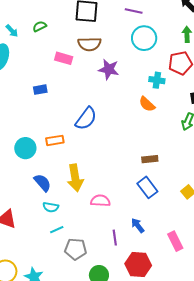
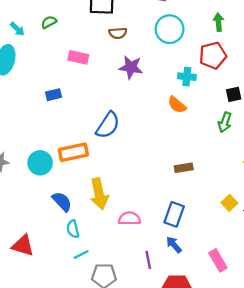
brown semicircle: (89, 44) -> (118, 33), moved, size x0.7
orange rectangle: (55, 140) -> (73, 152), size x1.4
blue rectangle: (147, 187) -> (174, 214), moved, turned 60
cyan semicircle: (51, 207) -> (73, 229), turned 70

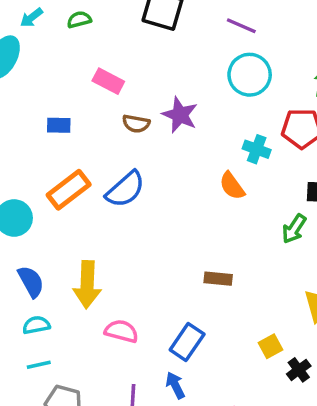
cyan arrow: (17, 29) -> (31, 18), turned 84
brown semicircle: (118, 33) -> (136, 124), moved
orange rectangle: (73, 152) -> (69, 190), moved, turned -40
cyan semicircle: (73, 229) -> (36, 325), turned 78

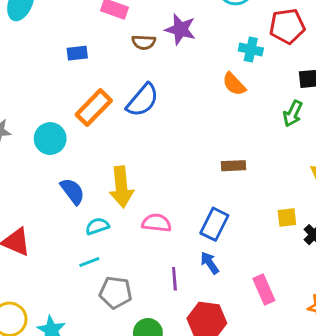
cyan semicircle: (36, 325) -> (97, 226), moved
yellow square: (271, 346) -> (287, 218), turned 30

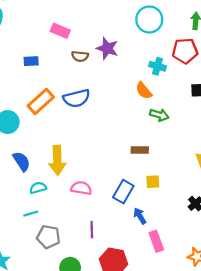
blue semicircle: (142, 100) -> (77, 98), turned 32
green arrow: (293, 114) -> (159, 115), moved, turned -102
yellow square: (287, 218) -> (153, 182), moved
blue arrow: (210, 263) -> (140, 216), moved

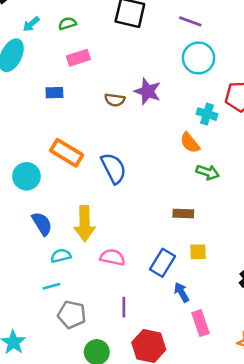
pink rectangle: (60, 31) -> (78, 58), moved, turned -42
blue rectangle: (31, 61) -> (54, 93), moved
blue semicircle: (77, 98) -> (114, 168), moved, turned -104
orange rectangle: (41, 101) -> (67, 153), turned 72

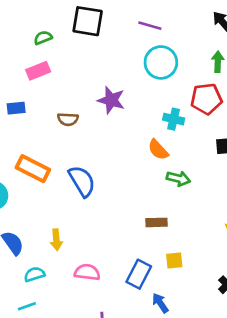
green semicircle: (67, 24) -> (43, 38), moved
brown semicircle: (115, 100) -> (68, 119), moved
yellow arrow: (85, 223) -> (56, 240), size x0.6

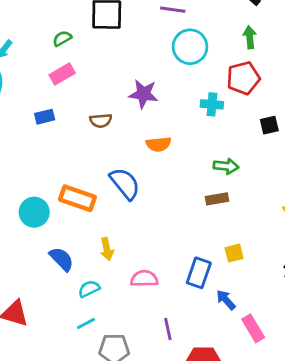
orange semicircle: (158, 150) -> (159, 144), moved, turned -45
orange rectangle: (33, 169) -> (77, 198), moved
brown rectangle: (157, 222) -> (217, 199), moved

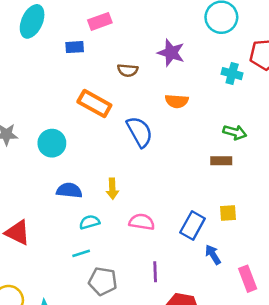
blue rectangle: (45, 117) -> (75, 47), moved
orange rectangle: (77, 198) -> (94, 104), moved
blue semicircle: (62, 259) -> (69, 190), turned -50
pink rectangle: (253, 328) -> (248, 279), moved

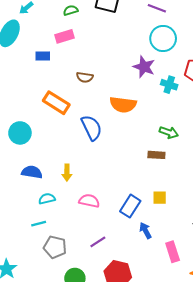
purple star: (171, 53) -> (144, 67), moved
orange semicircle: (177, 101) -> (123, 105), size x1.4
purple line: (155, 272) -> (98, 242), turned 56

